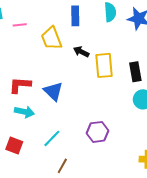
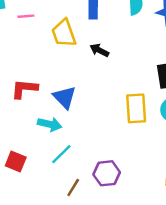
yellow rectangle: (104, 65) -> (136, 108), moved
cyan arrow: (24, 112) -> (50, 124), moved
purple hexagon: (98, 132) -> (107, 173), moved

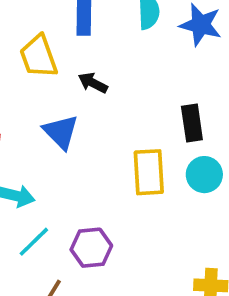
blue triangle: (64, 97) -> (61, 132), moved
purple hexagon: (107, 173) -> (91, 248), moved

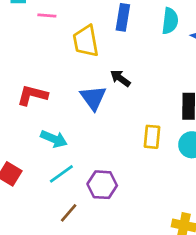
black arrow: (93, 83) -> (120, 78), moved
yellow rectangle: (149, 172) -> (152, 137), size x0.7

